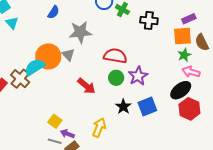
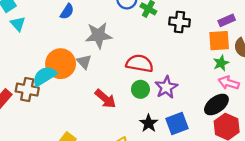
brown cross: (20, 79) -> (27, 90), turned -30

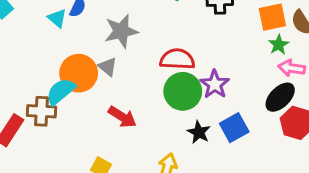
cyan triangle: (18, 24) -> (57, 18), moved
green circle: (140, 89) -> (183, 91), size x1.6
red arrow: (105, 99) -> (122, 117), moved

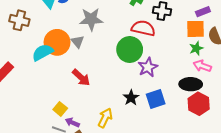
red semicircle: (177, 59) -> (143, 28), moved
green circle: (183, 91) -> (130, 50), moved
black ellipse: (280, 97) -> (191, 84), turned 35
brown cross: (42, 111) -> (19, 20), moved

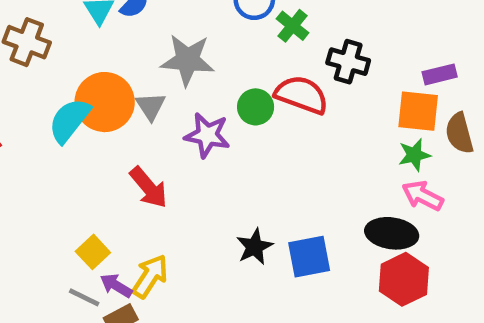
green circle: (130, 50) -> (256, 107), moved, size x0.6
cyan semicircle: (43, 52) -> (69, 120), turned -30
purple star: (148, 67) -> (207, 135), moved, turned 30
yellow arrow: (105, 118) -> (150, 276), moved

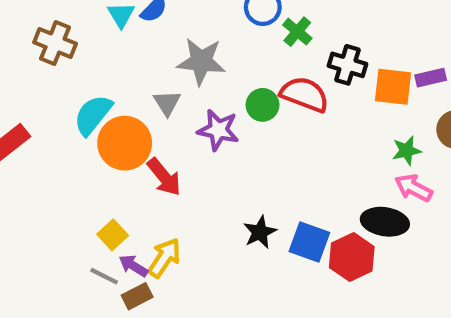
orange circle: (105, 102) -> (125, 143), moved
orange square: (418, 111) -> (393, 87), moved
blue square: (309, 257) -> (309, 242), turned 30
red hexagon: (404, 279) -> (352, 257), moved

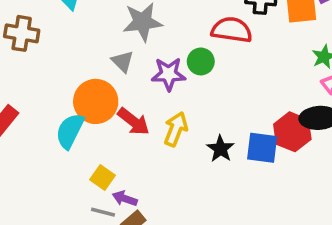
green circle: (263, 105) -> (201, 61), moved
cyan semicircle: (93, 115) -> (70, 131), moved
red hexagon: (352, 257) -> (292, 132), moved
yellow arrow: (164, 258) -> (176, 129), moved

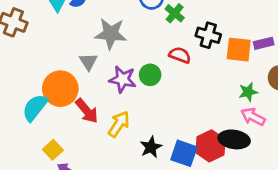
red semicircle: (232, 30) -> (180, 55), size x0.7

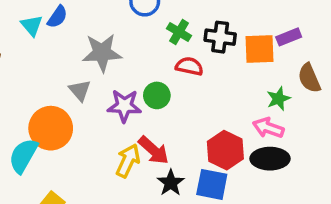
green cross: (175, 13) -> (179, 32), moved
red arrow: (87, 111) -> (154, 150), moved
pink arrow: (253, 117) -> (268, 128), moved
red hexagon: (210, 146) -> (225, 150), moved

